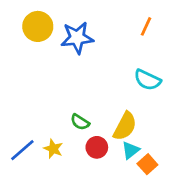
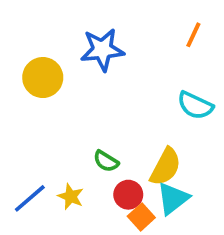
yellow circle: (38, 26) -> (43, 78), moved
cyan triangle: (131, 150) -> (173, 198), size x1.4
orange square: (147, 164) -> (141, 217), moved

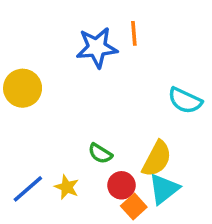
orange line: (193, 35) -> (134, 33), moved, turned -30
yellow circle: (43, 78) -> (23, 88), moved

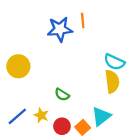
yellow circle: (23, 88) -> (18, 66), moved
yellow semicircle: (157, 159) -> (112, 82), moved, turned -35
red circle: (121, 185) -> (62, 126), moved

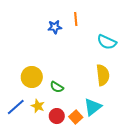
blue star: (60, 29) -> (55, 27), size x0.6
cyan semicircle: (114, 62) -> (107, 42), moved
yellow circle: (18, 66) -> (32, 77), moved

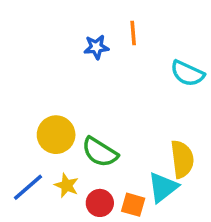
yellow semicircle: (103, 75) -> (182, 159), moved
green semicircle: (57, 87) -> (100, 152), size x1.5
orange square: (76, 117) -> (133, 205), turned -32

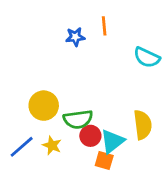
green semicircle: (100, 152) -> (78, 119), turned -40
cyan triangle: (163, 187) -> (112, 141), moved
red circle: (100, 203) -> (90, 136), moved

